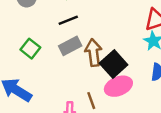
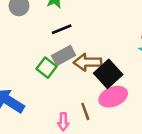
green square: (30, 49) -> (46, 68), moved
brown arrow: (93, 53) -> (87, 62), turned -84

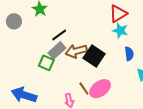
black line: (62, 29) -> (59, 35), moved
pink ellipse: (113, 97) -> (100, 89), moved

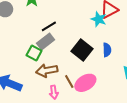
cyan star: (120, 31) -> (99, 19), moved
brown arrow: (76, 51) -> (47, 70), moved
blue semicircle: (129, 54) -> (107, 50), moved

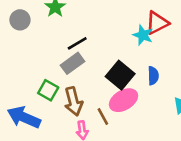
green square: (34, 53) -> (48, 90), moved
brown arrow: (47, 70) -> (73, 101), turned -95
pink ellipse: (85, 83) -> (124, 100), moved

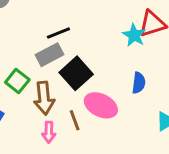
black square: (120, 75) -> (76, 73), moved
pink ellipse: (124, 100) -> (101, 105), turned 48

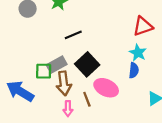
cyan star: (134, 35) -> (138, 53), moved
gray rectangle: (50, 55) -> (57, 65), moved
green square: (17, 81) -> (44, 71), turned -36

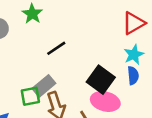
cyan star: (138, 53) -> (134, 55), turned 30
black square: (87, 64) -> (101, 80), moved

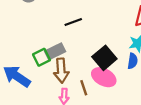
green square: (30, 96) -> (42, 57), turned -30

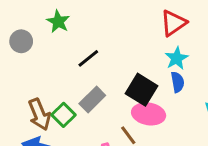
gray rectangle: (55, 51) -> (92, 99), moved
brown arrow: (61, 71) -> (40, 114), moved

